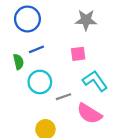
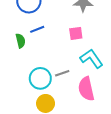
cyan circle: (40, 82) -> (40, 78), moved
pink semicircle: (89, 114) -> (86, 89), turned 45

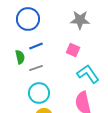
pink square: (76, 33) -> (73, 50), turned 32
gray line: (62, 73) -> (36, 68), moved

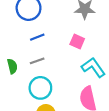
green semicircle: (20, 57) -> (12, 66), moved

